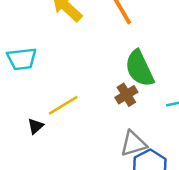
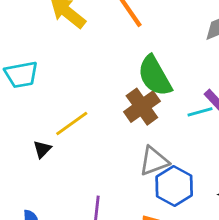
brown cross: (126, 95) -> (142, 107), size x1.4

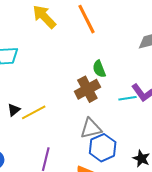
green semicircle: (155, 76) -> (99, 69), size x0.6
yellow line: (72, 124) -> (34, 112), moved

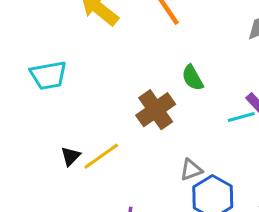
brown cross: (87, 89) -> (156, 110), moved
gray triangle: (91, 128) -> (191, 170), size x0.7

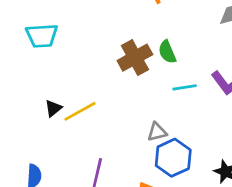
brown cross: (156, 110) -> (135, 58), moved
cyan line: (241, 117) -> (185, 87), moved

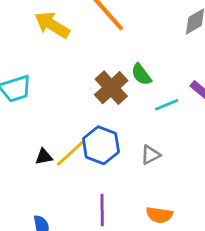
black triangle: (53, 108) -> (44, 157), turned 42
blue hexagon: (173, 158) -> (101, 145), moved

